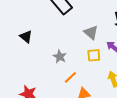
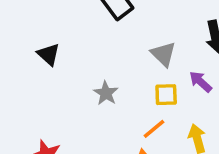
orange line: (70, 77) -> (154, 129), moved

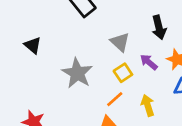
gray star: (106, 93) -> (77, 73), size x1.6
yellow square: (166, 95) -> (123, 73), turned -30

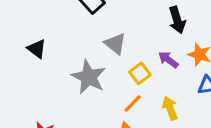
gray triangle: (120, 42) -> (115, 44), moved

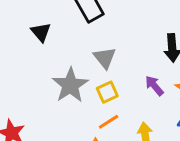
black triangle: (37, 49) -> (41, 32), moved
yellow square: (140, 73) -> (107, 92), moved

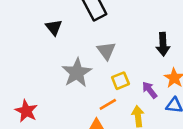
purple arrow: (154, 86) -> (150, 90), moved
yellow square: (107, 92) -> (120, 81), moved

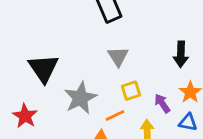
black triangle: (54, 27) -> (43, 68), moved, size x1.6
gray star: (77, 73) -> (80, 98), moved

